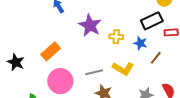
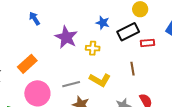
blue star: (140, 43) -> (103, 23), moved
brown line: (156, 58) -> (133, 69), turned -48

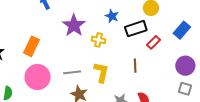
red rectangle: (148, 43) -> (154, 42), turned -48
orange rectangle: (27, 64) -> (32, 46), turned -30
yellow L-shape: (100, 80) -> (101, 72), turned -115

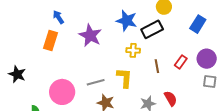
blue star: (112, 16) -> (127, 21), size x1.5
yellow cross: (98, 40) -> (133, 50), moved
red rectangle: (154, 42) -> (181, 62), moved
orange rectangle: (32, 46) -> (50, 40), moved

